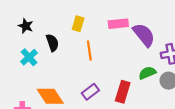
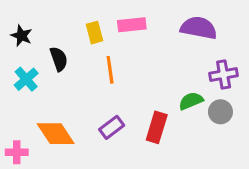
yellow rectangle: (78, 24) -> (95, 33), turned -32
pink rectangle: (118, 24) -> (132, 25), moved
purple semicircle: (144, 35) -> (199, 28), moved, turned -40

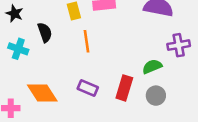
cyan cross: (26, 79) -> (18, 49), turned -30
gray circle: (220, 112) -> (156, 96), moved
purple rectangle: (112, 127) -> (88, 88), turned 60

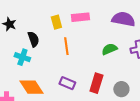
cyan cross: (18, 49) -> (22, 57), moved
green semicircle: (152, 67) -> (109, 49), moved

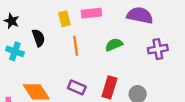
green semicircle: (109, 49) -> (114, 45), moved
cyan cross: (22, 57) -> (15, 51), moved

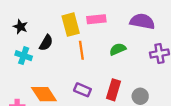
yellow rectangle: (64, 19) -> (71, 25), size x1.5
black semicircle: (39, 38) -> (46, 43), turned 49

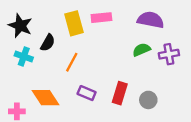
black star: (20, 27) -> (20, 26), size x1.5
green semicircle: (118, 49) -> (141, 50), moved
orange line: (81, 50) -> (72, 62), moved, turned 36

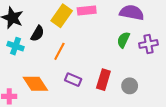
yellow rectangle: (74, 23) -> (62, 16), turned 50
green semicircle: (141, 50) -> (123, 40), turned -42

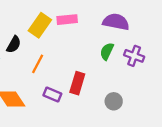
purple cross: (148, 44) -> (134, 56), turned 30
red rectangle: (103, 80) -> (77, 83), moved

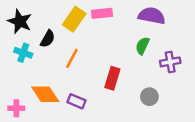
purple cross: (134, 56) -> (170, 62), moved, turned -30
purple rectangle: (52, 94) -> (77, 101), moved

